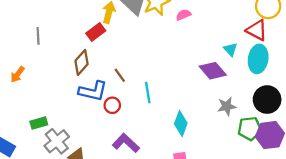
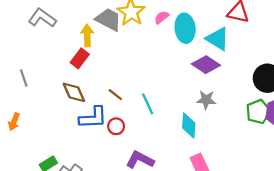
cyan triangle: (230, 49) -> (218, 39), size x1.6
cyan ellipse: (258, 59) -> (185, 28), moved
brown diamond: (82, 62) -> (74, 92), turned -50
gray star: (227, 106) -> (206, 100), moved, turned 30

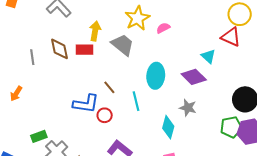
gray trapezoid: (108, 19) -> (123, 45), moved
cyan ellipse: (185, 28) -> (156, 76), moved
cyan triangle: (218, 39) -> (208, 56), size x0.7
red rectangle: (80, 58) -> (84, 50), turned 42
brown diamond: (74, 92) -> (60, 49), moved

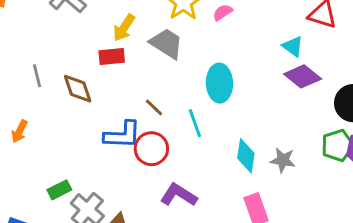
yellow arrow: (95, 31) -> (124, 28), turned -150
brown diamond: (60, 49) -> (78, 89), moved
purple diamond: (194, 77) -> (303, 76), moved
gray star: (188, 108) -> (283, 160), moved
red circle: (105, 115) -> (151, 149), size x1.5

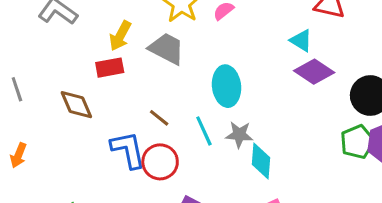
gray line: (37, 76) -> (17, 89), moved
blue L-shape: (122, 135) -> (128, 150), turned -99
gray star: (283, 160) -> (239, 135), moved

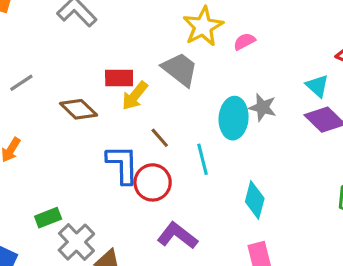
yellow arrow: (120, 36) -> (135, 96), moved
gray line: (17, 89) -> (21, 83), turned 65
brown diamond: (76, 105) -> (79, 109), turned -33
gray star: (239, 135) -> (263, 107), moved

